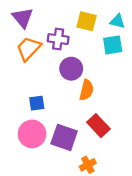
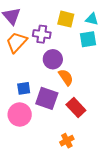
orange semicircle: (87, 90) -> (66, 77), turned -48
purple square: (64, 137) -> (47, 98), moved

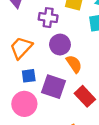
orange trapezoid: (17, 42) -> (21, 48), moved

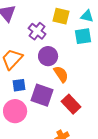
purple cross: (48, 18) -> (37, 31), turned 30

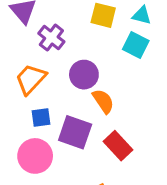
purple cross: (37, 31) -> (51, 38), moved
cyan square: (83, 36) -> (136, 45), turned 36

